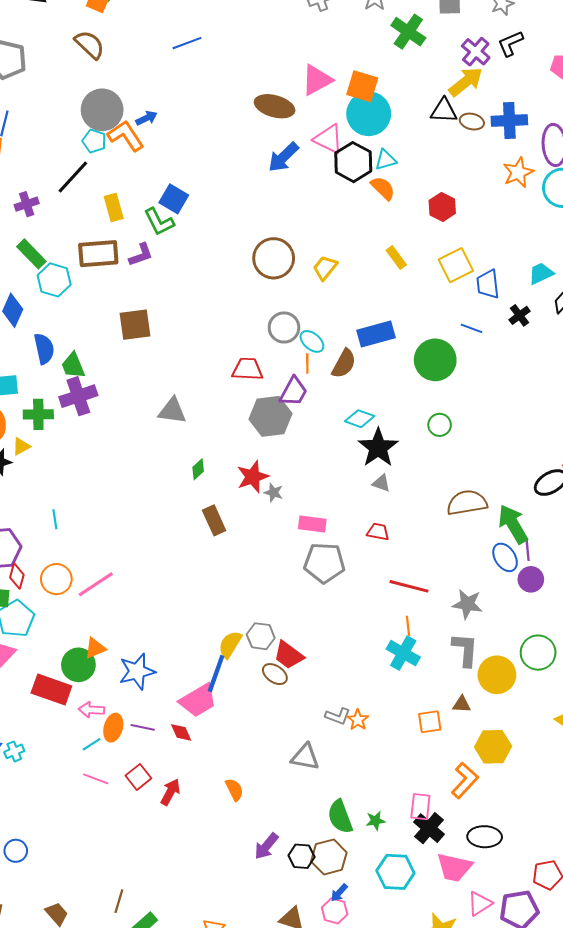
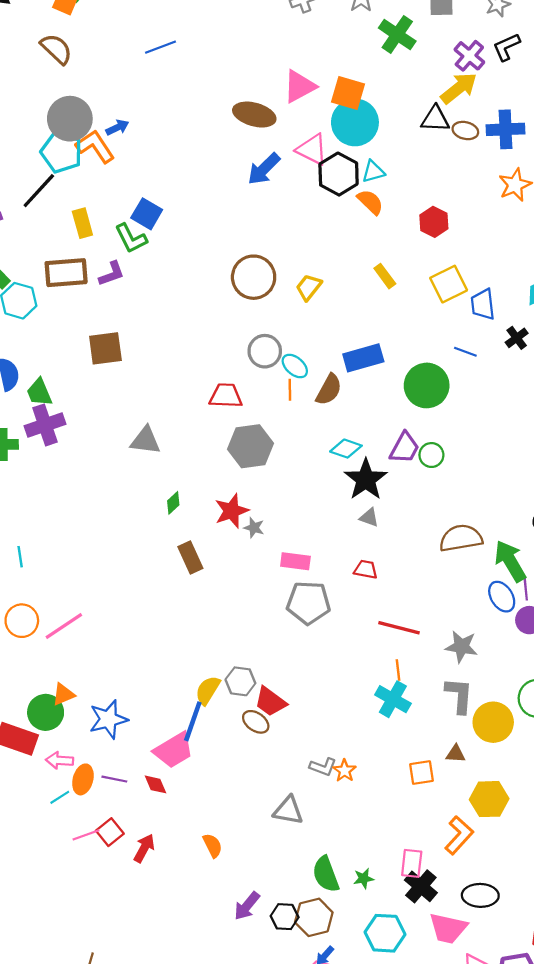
cyan pentagon: (94, 141) -> (61, 152), size x1.6
purple trapezoid: (293, 392) -> (404, 448), moved
pink line: (96, 779) -> (86, 835), moved, turned -40

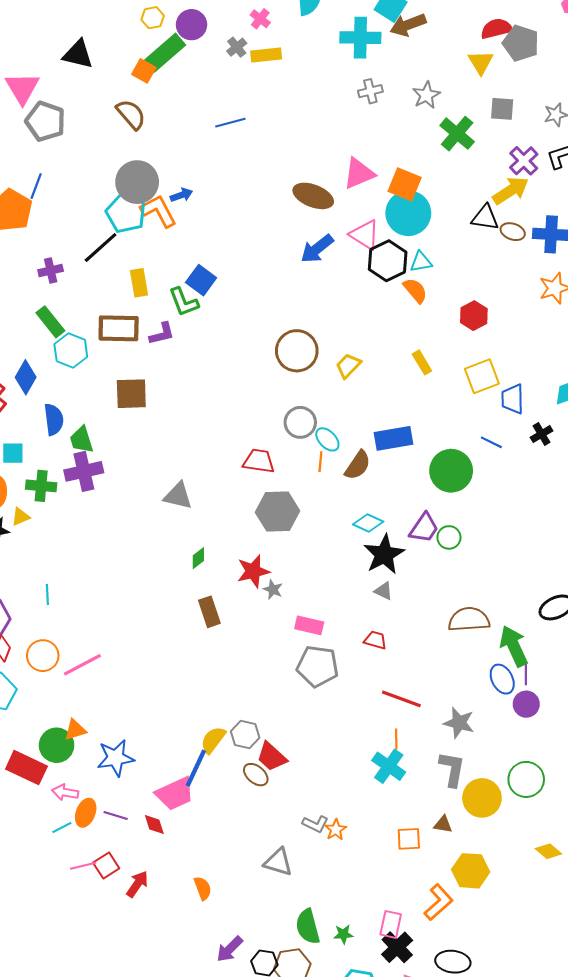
brown square: (105, 348) -> (131, 394), moved

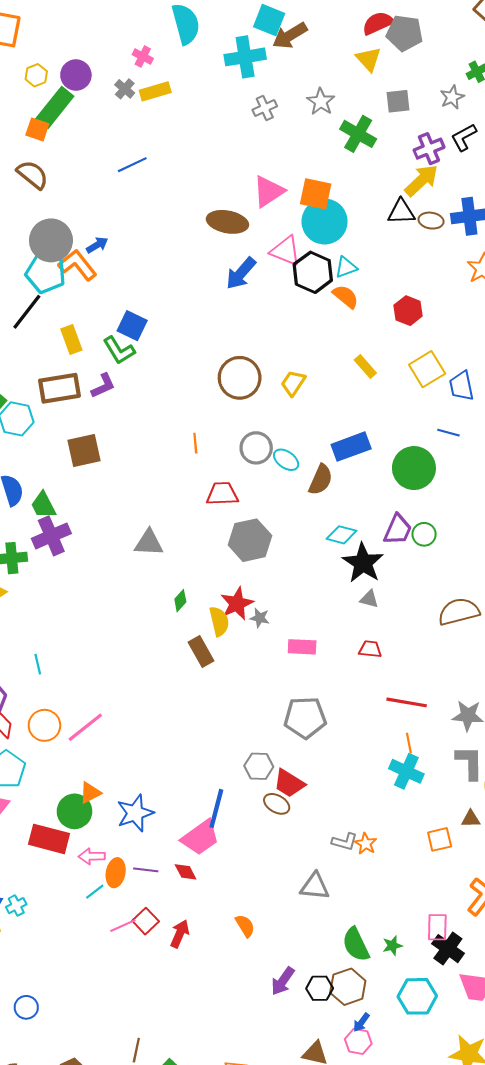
purple cross: (524, 161) -> (429, 149), turned 32
orange line: (320, 462) -> (195, 443), moved
gray pentagon: (318, 666) -> (305, 718), moved
yellow semicircle: (213, 740) -> (219, 621), moved, turned 140

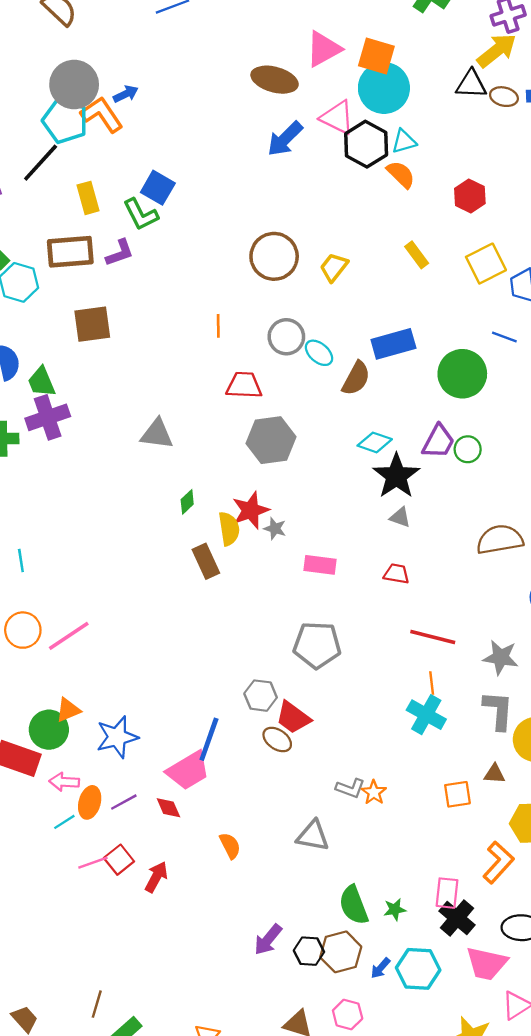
purple line: (146, 870) -> (124, 802), turned -40
orange semicircle: (245, 926) -> (230, 846), moved
blue arrow: (361, 1022) -> (380, 968), moved

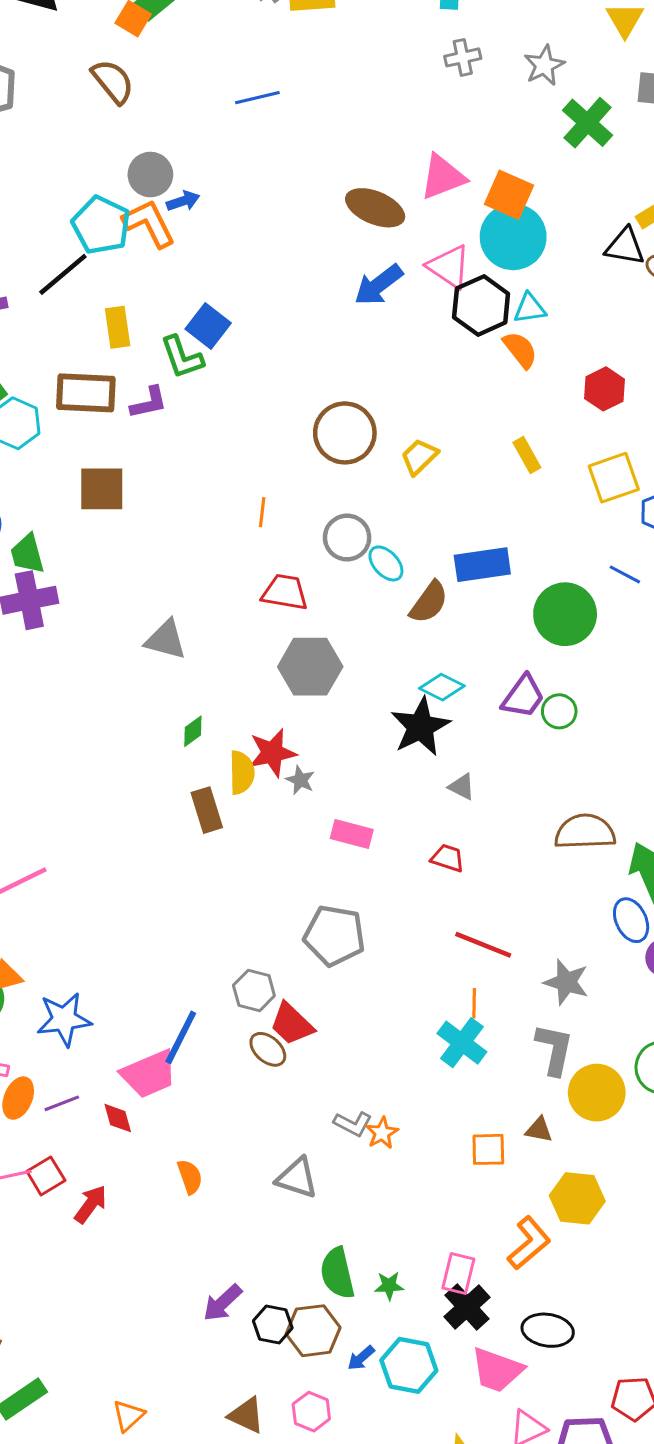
gray circle: (74, 84) -> (150, 175), moved, size x0.7
black star: (396, 476) -> (420, 727), moved

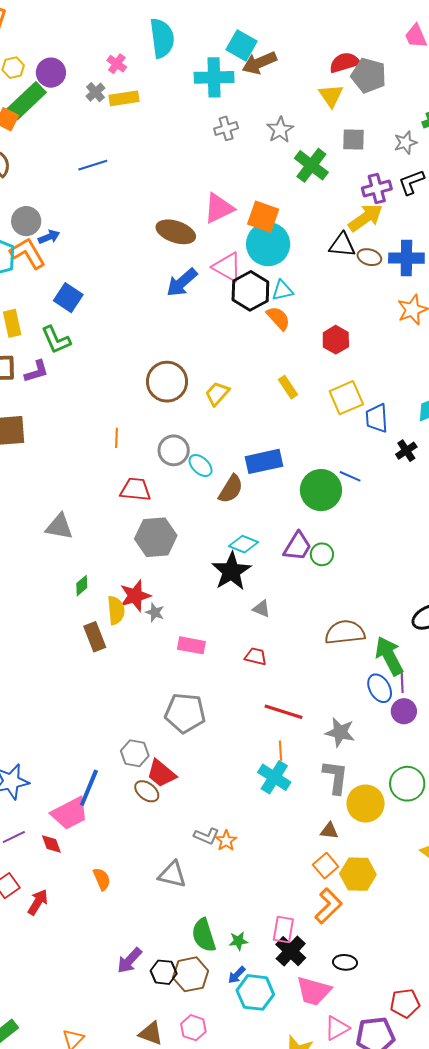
blue square: (208, 326) -> (68, 298), moved
blue line: (625, 574) -> (350, 476), moved
orange square: (488, 1149) -> (326, 866), moved, turned -35
black ellipse: (548, 1330) -> (345, 962), size x0.7
blue arrow: (361, 1358) -> (237, 975), moved

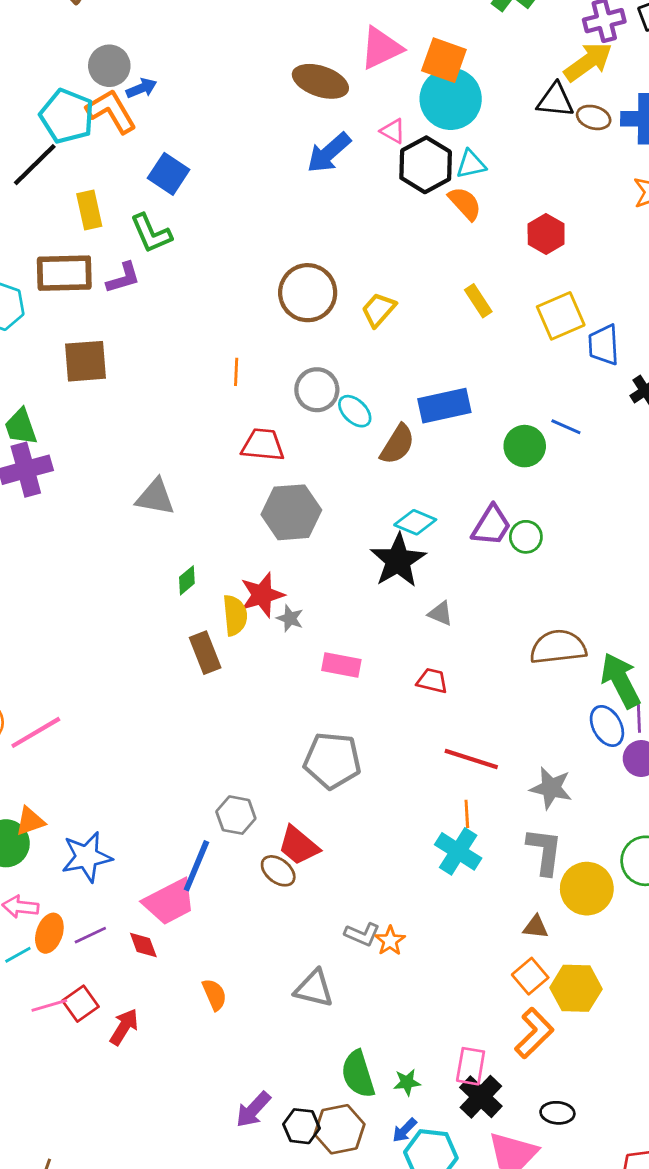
pink triangle: (227, 267) -> (393, 131), size x0.6
green circle: (321, 490) -> (525, 446), size x0.7
gray hexagon: (135, 753) -> (236, 815), moved

